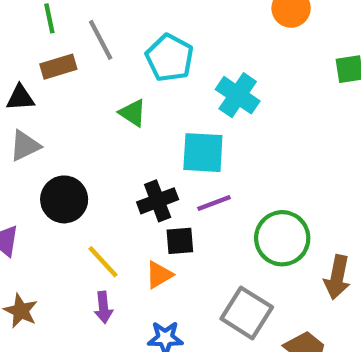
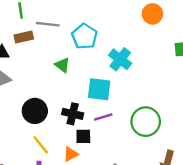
gray line: (101, 40) -> (48, 24), turned -60
black circle: (64, 199) -> (35, 111), moved
black cross: (158, 201) -> (73, 114), turned 30
green circle: (282, 238) -> (146, 122), moved

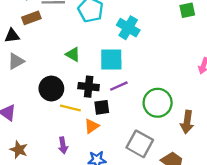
green triangle: (62, 65) -> (73, 54), moved
green circle: (146, 122) -> (158, 103), moved
yellow line: (41, 145) -> (70, 108), moved, turned -30

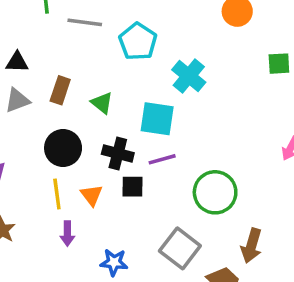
brown rectangle: (31, 18) -> (60, 90), moved, turned -60
yellow line: (70, 108) -> (57, 194), moved, turned 60
brown arrow: (187, 122) -> (251, 246), moved
orange triangle: (92, 126) -> (92, 195), moved, turned -42

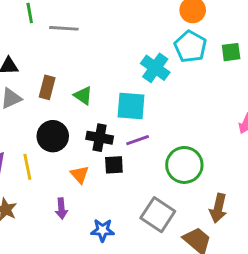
cyan pentagon: (138, 42) -> (190, 47), moved
yellow line: (57, 194) -> (27, 167), moved

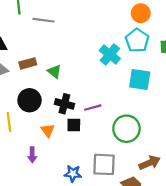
brown rectangle: (47, 87) -> (28, 63), turned 56
cyan square: (131, 106) -> (140, 80), moved
brown arrow: (218, 208) -> (150, 163), turned -130
gray square: (158, 215) -> (104, 164), turned -35
blue star: (103, 230) -> (73, 174), moved

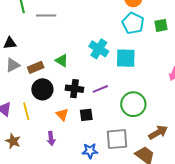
cyan cross: (110, 54) -> (99, 49), moved
brown rectangle: (28, 63) -> (36, 67), moved
cyan square: (140, 80) -> (126, 58), moved
black square: (74, 125) -> (86, 115), moved

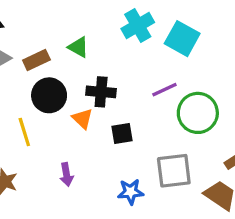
cyan cross: (99, 49) -> (138, 26), turned 30
cyan square: (126, 58) -> (182, 39), turned 30
purple line: (100, 89) -> (164, 90), moved
orange triangle: (62, 115) -> (82, 119), moved

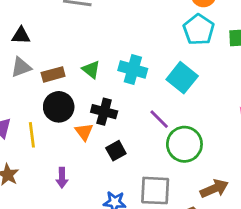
cyan cross: (138, 26) -> (133, 70), moved, turned 36
purple line: (164, 90) -> (159, 119), turned 60
black square: (122, 133) -> (116, 151), turned -30

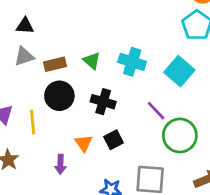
orange triangle: (84, 132) -> (84, 143), moved

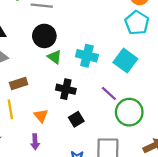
brown rectangle: (55, 64) -> (19, 83), moved
black circle: (59, 96) -> (44, 36), moved
orange triangle: (84, 143) -> (41, 116), moved

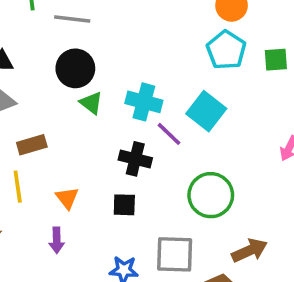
black cross: (66, 89) -> (135, 159), moved
purple line: (109, 93) -> (169, 134), moved
black square: (76, 119) -> (124, 205), turned 32

